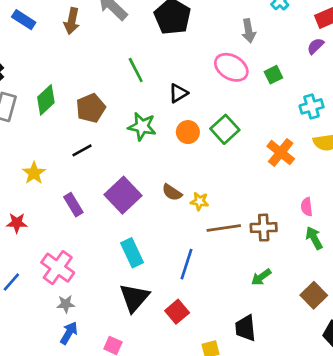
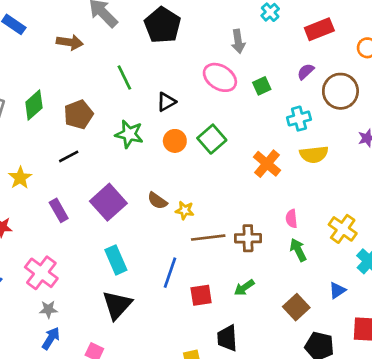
brown arrow: (72, 21) -> (70, 42), moved, turned -95
purple semicircle: (316, 46) -> (306, 72), moved
red square: (177, 312) -> (201, 295), moved, turned 30

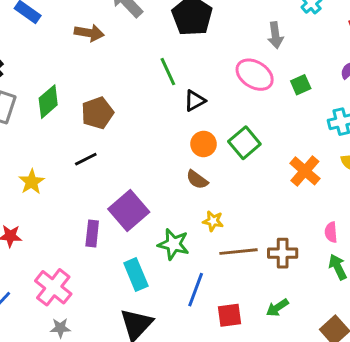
green line: (124, 77) -> (168, 72), moved
green star: (129, 134) -> (174, 244), moved
brown semicircle: (157, 201) -> (197, 180), moved
purple rectangle: (59, 210) -> (92, 233), moved, turned 35

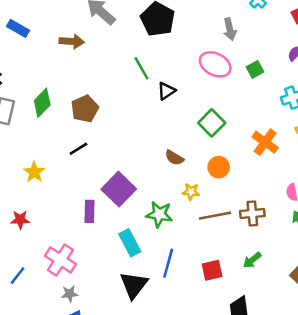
orange circle: (204, 144) -> (219, 167), moved
blue line: (196, 290) -> (168, 263), moved

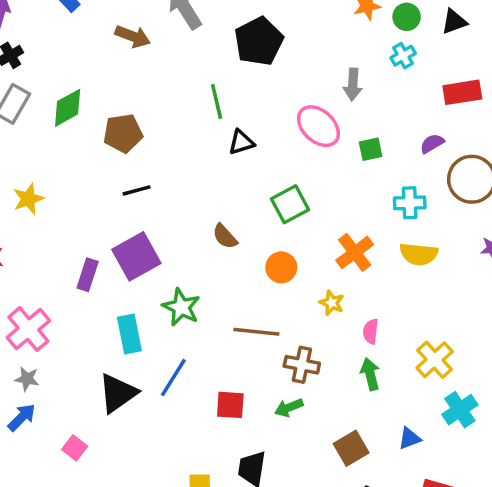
black line: (78, 149) -> (137, 190), moved
yellow star: (191, 192) -> (332, 303), moved
brown cross: (252, 214) -> (302, 365), moved

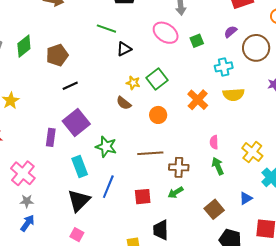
green line: (217, 101) -> (106, 29), turned -48
yellow star: (332, 303) -> (133, 83), moved
pink square: (75, 448) -> (77, 235), moved

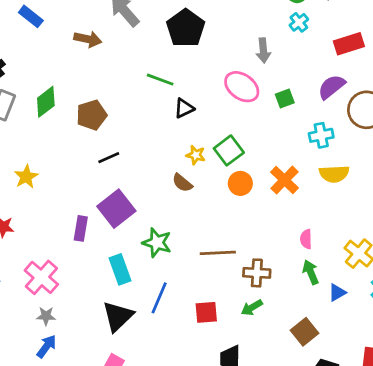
purple semicircle: (231, 32) -> (332, 87), size x1.5
orange circle: (158, 115) -> (240, 183), moved
blue triangle: (246, 198) -> (337, 293), moved

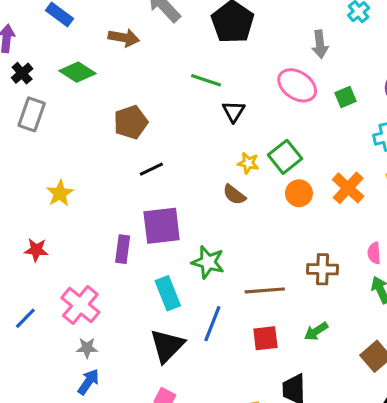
green diamond: (46, 102) -> (78, 72), moved, turned 72
black triangle: (184, 108) -> (234, 111), turned -30
purple square: (116, 209) -> (162, 226), turned 33
brown line: (218, 253) -> (265, 290), moved
brown cross: (257, 273) -> (322, 269), moved

